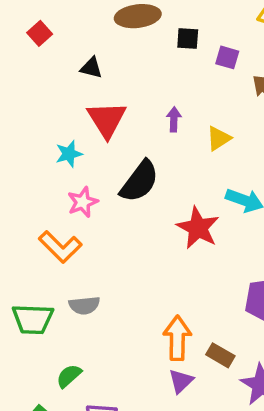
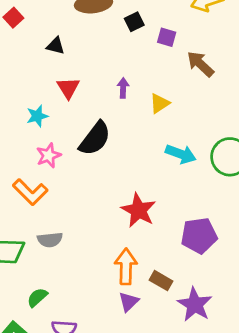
black square: (188, 39) -> (134, 22), turned -30
red triangle: (107, 119) -> (68, 88), size x0.7
red star: (198, 228) -> (139, 210), moved

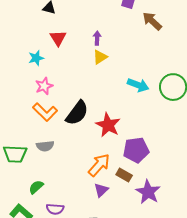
yellow triangle: (160, 103) -> (100, 57), moved
black semicircle: (95, 139) -> (77, 113), moved
orange L-shape: (30, 192) -> (45, 112), moved
purple pentagon: (199, 236) -> (136, 150), moved
orange arrow: (126, 266) -> (99, 165), turned 40

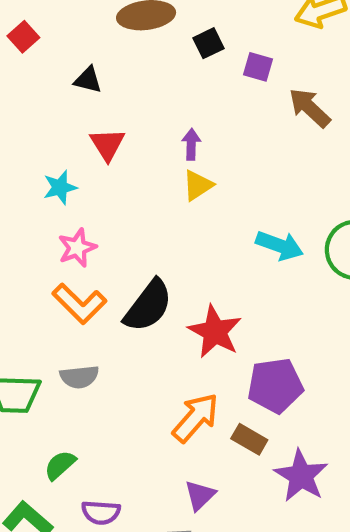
purple triangle: (101, 190) -> (200, 495), moved

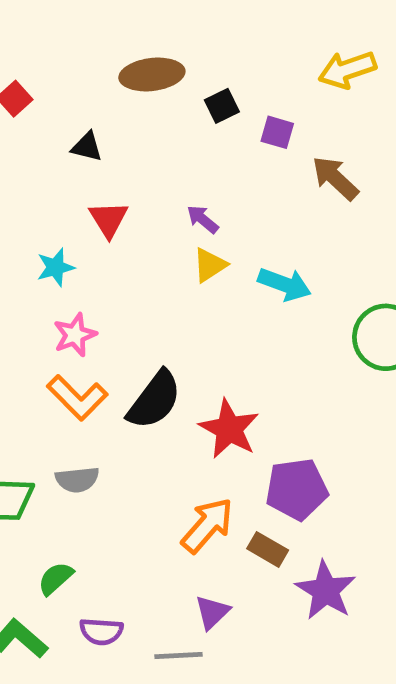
purple arrow: (191, 144) -> (203, 219), turned -52
cyan arrow: (279, 246) -> (285, 284), moved

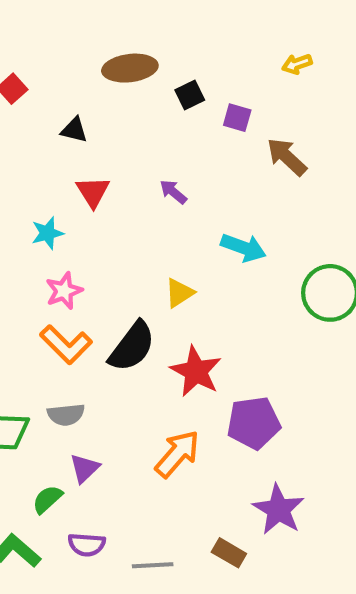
yellow arrow: (347, 70) -> (297, 64), size x0.6
yellow triangle: (210, 265) -> (179, 293), moved
brown rectangle: (268, 549) -> (229, 553), moved
purple triangle: (212, 612) -> (85, 468), moved

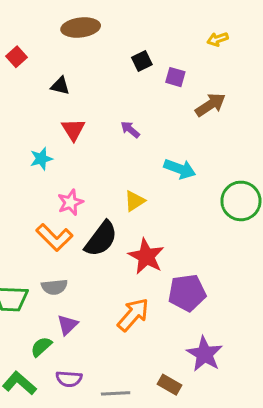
brown ellipse: (130, 68) -> (81, 27), moved
brown arrow: (287, 157) -> (210, 105), turned 104
pink star: (64, 291) -> (70, 202), moved

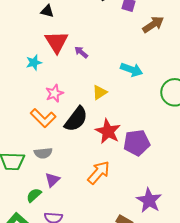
red triangle: (73, 130) -> (57, 42), size x1.4
purple arrow: (130, 130) -> (81, 52), moved
purple pentagon: (187, 293) -> (137, 143), moved

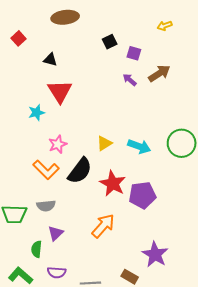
purple arrow: (81, 52) -> (130, 80), moved
cyan arrow: (132, 70) -> (139, 146), moved
green semicircle: (34, 195) -> (36, 249), turned -42

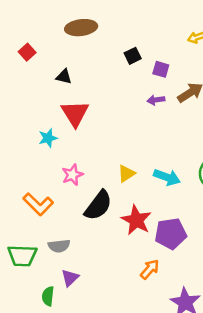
purple arrow: (130, 80) -> (156, 100), turned -48
orange L-shape: (46, 170) -> (38, 204), moved
orange arrow: (103, 226) -> (150, 269), moved, size x0.7

